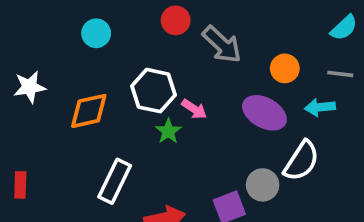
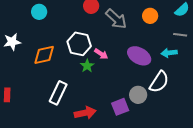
cyan circle: (96, 33) -> (39, 12), moved
orange circle: (285, 68) -> (150, 16), moved

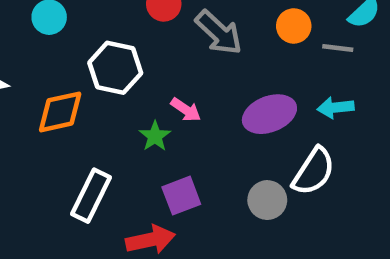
gray line: (180, 35) -> (338, 48), moved
white hexagon: (79, 44) -> (115, 68), moved
purple ellipse: (139, 56) -> (269, 114), turned -50
purple square: (120, 107) -> (181, 196), moved

